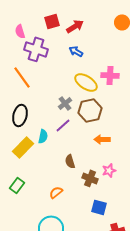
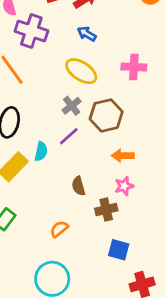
yellow ellipse: (86, 82) -> (81, 71), moved
pink star: (109, 170) -> (124, 186), moved
brown cross: (90, 178) -> (106, 210), turned -35

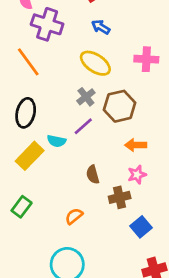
cyan semicircle: (41, 151) -> (56, 141), turned 90
blue square: (119, 250) -> (141, 227), moved, turned 35

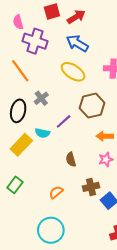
blue arrow: (101, 27) -> (77, 43), size x1.5
gray cross: (86, 97) -> (41, 98), moved
brown cross: (120, 197) -> (91, 187), moved

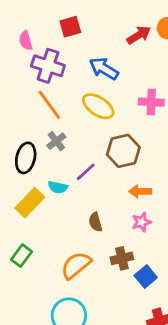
red arrow: (76, 17) -> (139, 35), moved
orange line: (20, 71) -> (49, 105), moved
orange semicircle: (56, 192) -> (76, 265), size x1.6

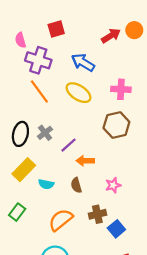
gray cross: (56, 141) -> (45, 133), moved
brown hexagon: (123, 151) -> (116, 125), moved
cyan semicircle: (58, 187) -> (46, 184), moved
orange arrow: (140, 191) -> (85, 161), moved

